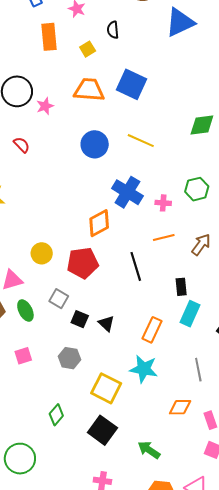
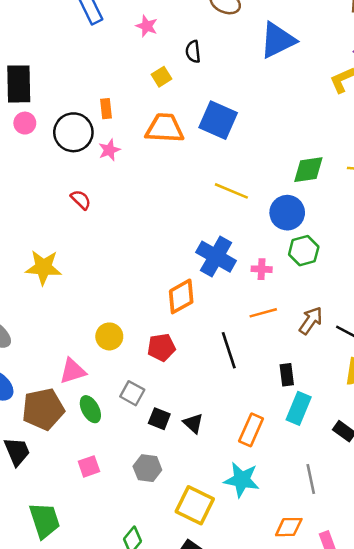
orange rectangle: (49, 37) -> (106, 109), moved, size x0.6
blue circle: (95, 144) -> (287, 213), moved
red pentagon: (83, 263) -> (161, 347), size x0.7

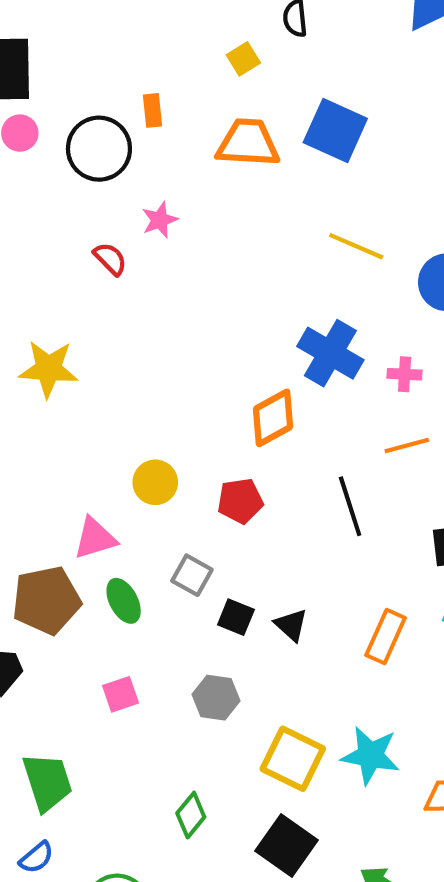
pink star: (109, 150) -> (160, 220), moved
cyan star: (242, 480) -> (370, 755), moved

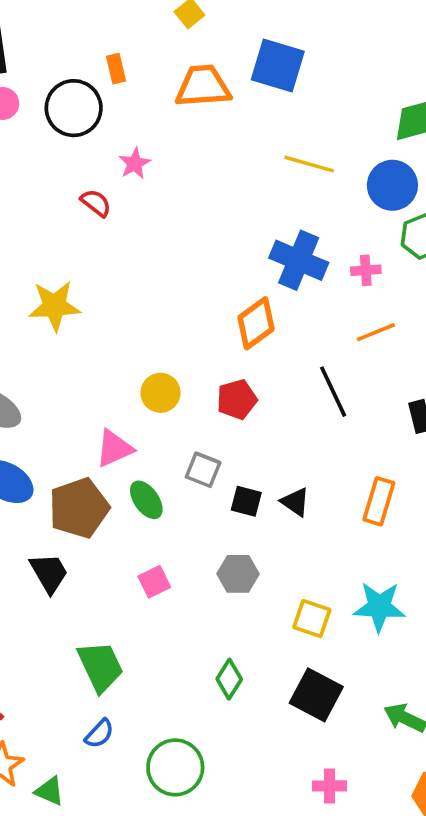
yellow square: (293, 759) -> (312, 618), size x0.7

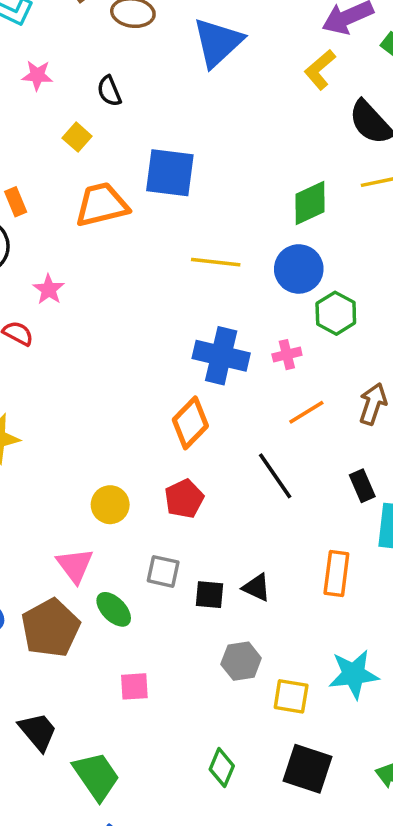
pink triangle: (114, 449) -> (75, 565), turned -33
black trapezoid: (49, 573) -> (38, 732), moved
gray hexagon: (238, 574) -> (241, 661), moved
pink square: (154, 582) -> (134, 686), turned 32

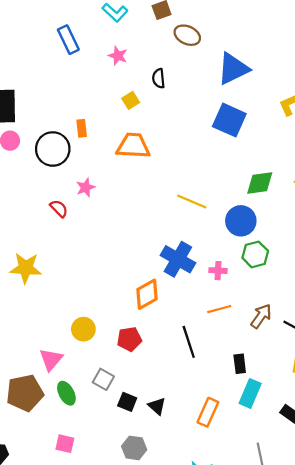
blue square: (170, 173) -> (229, 120), moved

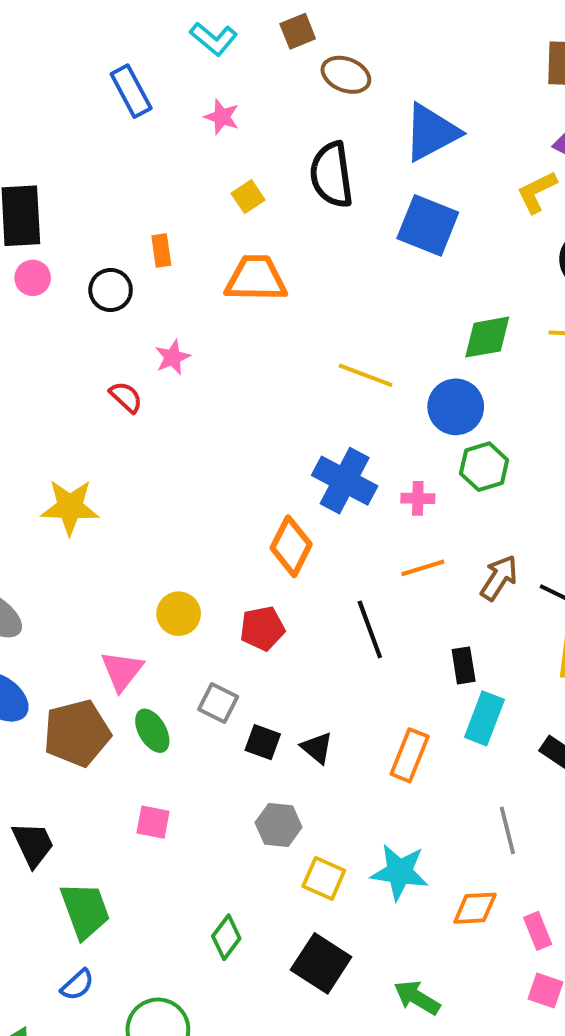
black semicircle: (159, 78) -> (332, 175), moved, size x1.8
black circle: (53, 149) -> (111, 290), size x0.7
orange diamond: (147, 294) -> (291, 546), turned -32

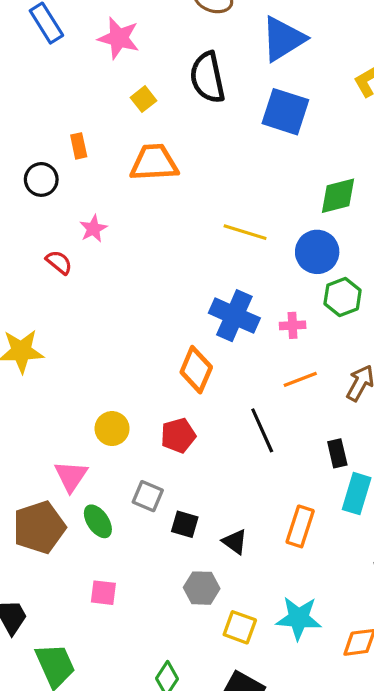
pink star: (222, 117) -> (119, 38), size x1.5
black triangle: (317, 748) -> (235, 542), moved

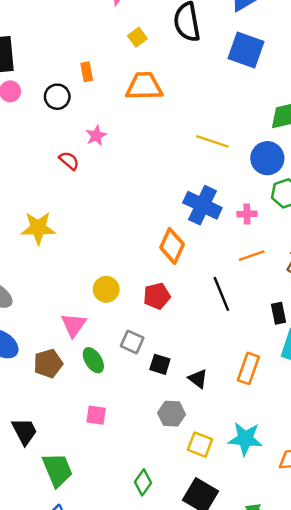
brown pentagon: (39, 527) -> (48, 364), size x0.7

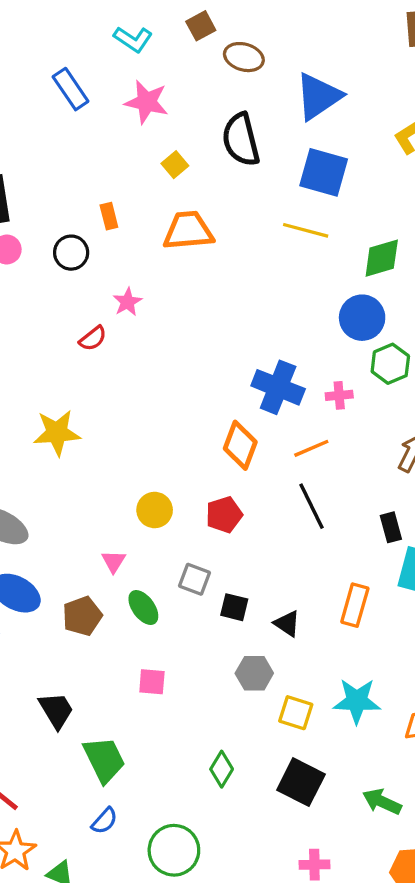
yellow line: (212, 141) -> (306, 230), moved
red semicircle: (69, 161) -> (93, 338), turned 105
orange line: (252, 256) -> (311, 448), moved
pink triangle: (74, 325) -> (113, 561), size x0.7

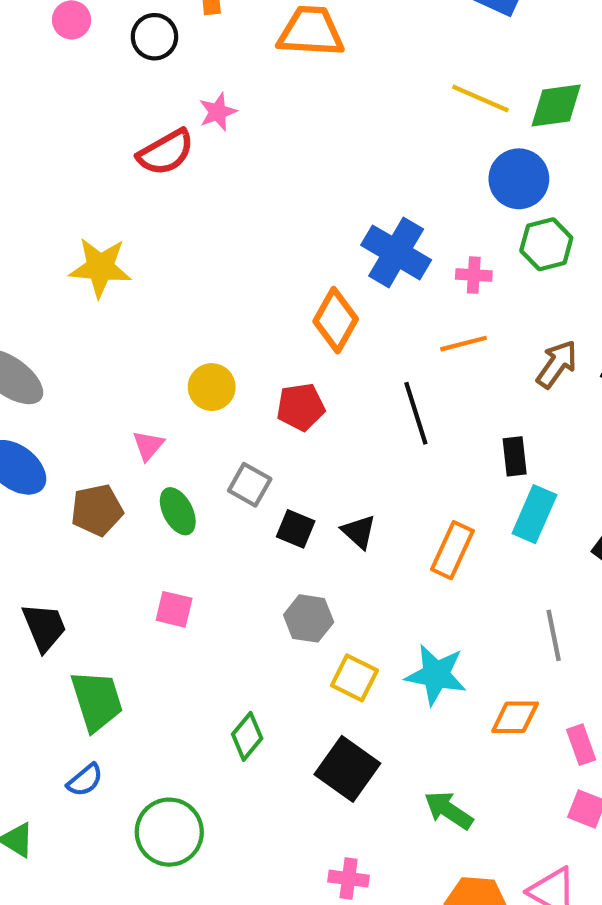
yellow line: (306, 230) -> (480, 99), moved
red semicircle: (93, 338) -> (166, 152), size x1.5
orange line: (311, 448) -> (464, 344), moved
black triangle: (287, 624) -> (359, 532), moved

